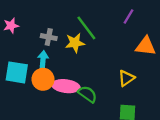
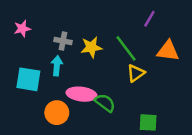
green line: (86, 28) -> (126, 48), moved
yellow triangle: (126, 78) -> (136, 73), moved
orange circle: (43, 79) -> (57, 113), moved

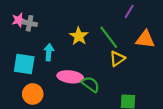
gray cross: (63, 41) -> (30, 23), moved
yellow star: (91, 47) -> (79, 36), turned -30
orange circle: (57, 113) -> (33, 94), moved

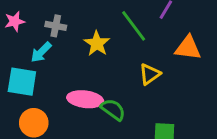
gray cross: (30, 23) -> (56, 26), moved
green line: (109, 37) -> (134, 26), moved
cyan arrow: (49, 52) -> (41, 52), moved, turned -140

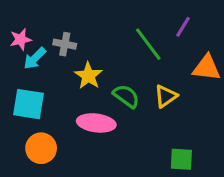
yellow star: (97, 43) -> (88, 76), moved
cyan arrow: (41, 52) -> (35, 58), moved
green semicircle: (113, 110) -> (126, 96), moved

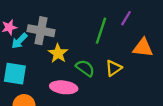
gray cross: (65, 44) -> (41, 31), size x1.6
green line: (148, 44) -> (101, 31), turned 55

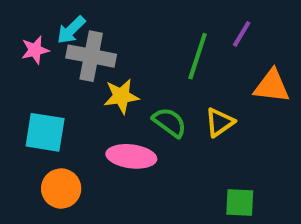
cyan arrow: (19, 41) -> (71, 30), moved
yellow star: (58, 53) -> (121, 96), turned 30

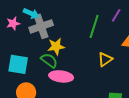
cyan arrow: (71, 30) -> (31, 13), turned -112
gray cross: (91, 56) -> (41, 26), turned -30
green semicircle: (169, 122) -> (49, 60), moved

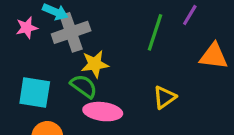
yellow triangle: (105, 59) -> (164, 97), moved

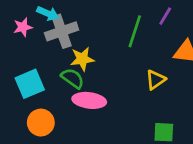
cyan square: (35, 93) -> (30, 84), turned -32
yellow triangle: (164, 97) -> (156, 80), moved

